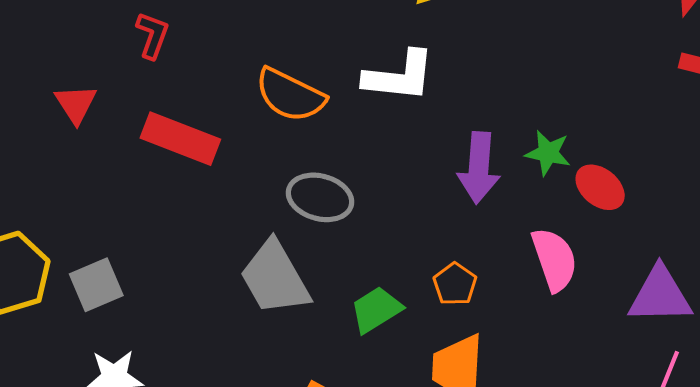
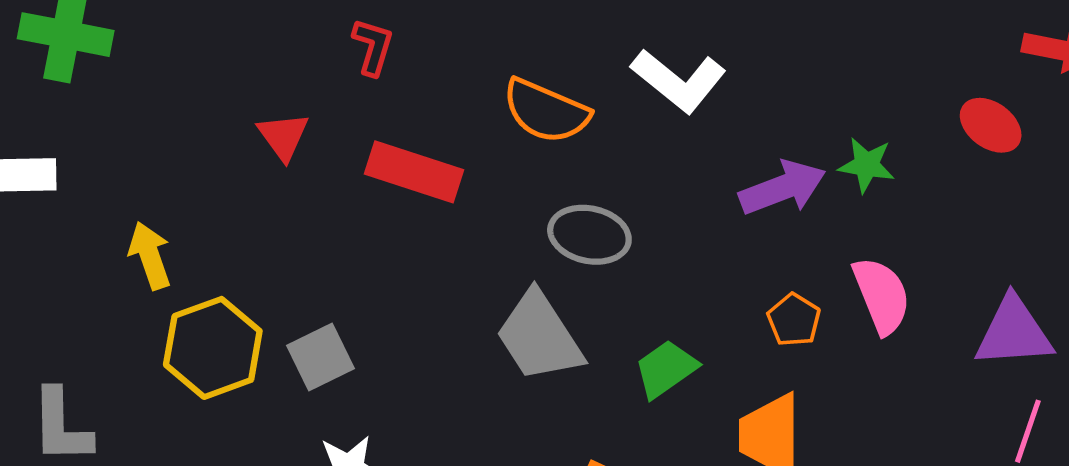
white L-shape: (399, 76) -> (679, 81), turned 36
purple arrow: (479, 168) -> (783, 188), turned -112
red ellipse: (600, 187) -> (991, 125), moved
orange pentagon: (455, 284) -> (794, 320), moved

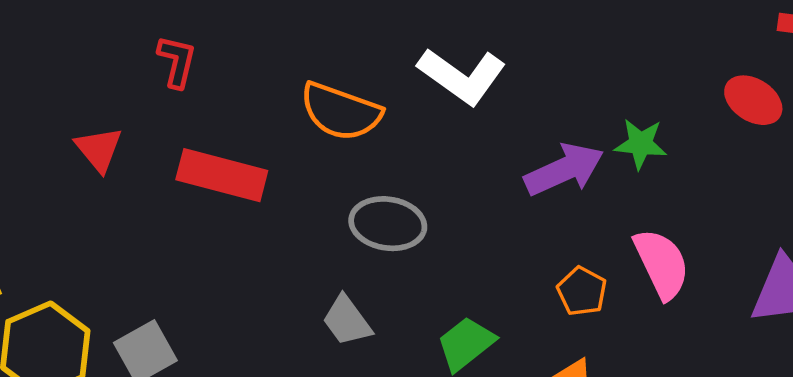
gray trapezoid: (539, 336) -> (347, 321), size x0.6

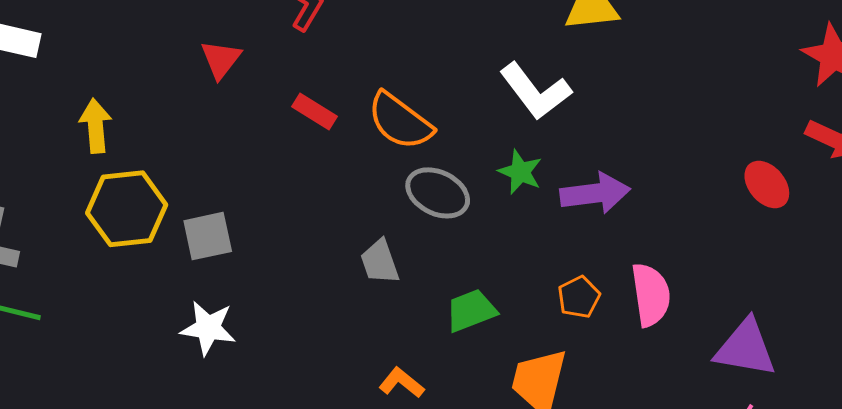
orange semicircle: (341, 111) -> (400, 121), moved
green star: (641, 144) -> (520, 172), moved
red rectangle: (222, 175) -> (315, 111), size x0.6

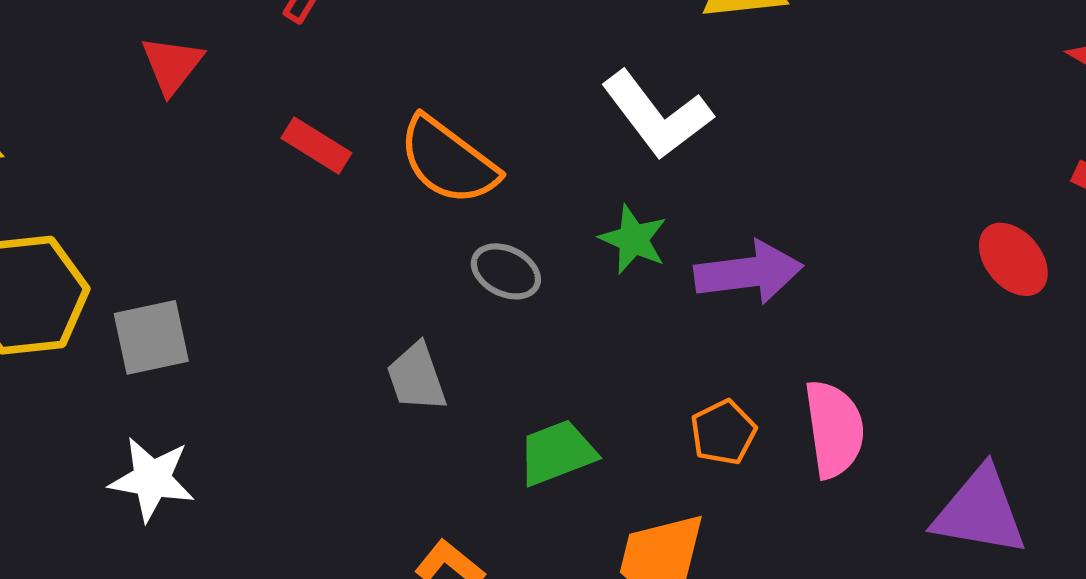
gray ellipse: (438, 193) -> (506, 271), size x0.7

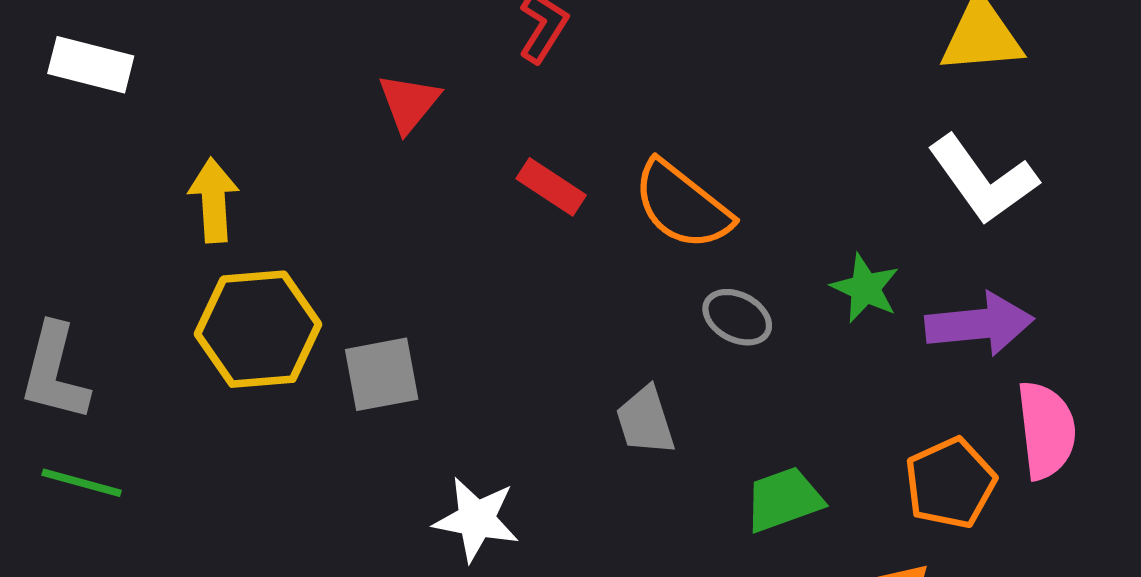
white L-shape: (657, 115) -> (983, 180), moved
pink semicircle: (834, 429) -> (1046, 430), moved
orange pentagon: (723, 432) -> (950, 483), size x1.4
white star: (152, 479) -> (476, 519), moved

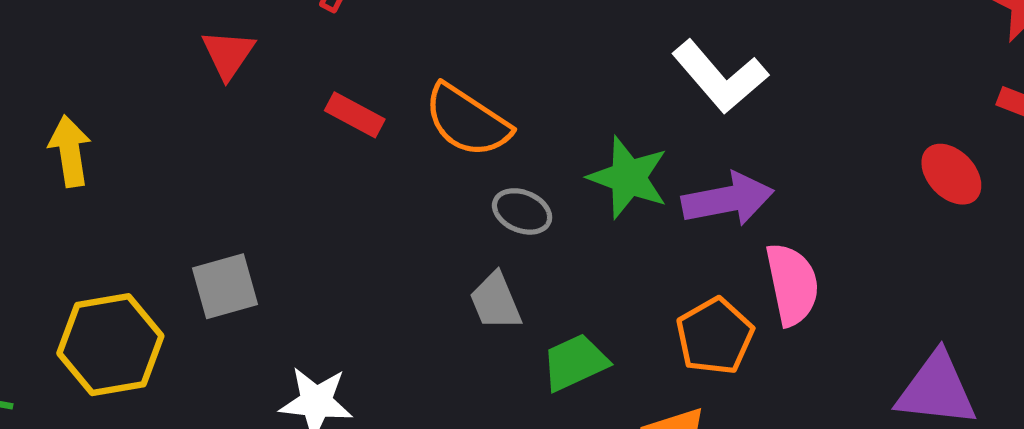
green star: (865, 288) -> (628, 177), size x1.4
yellow hexagon: (258, 329) -> (110, 345), moved
gray trapezoid: (645, 421) -> (496, 301), moved

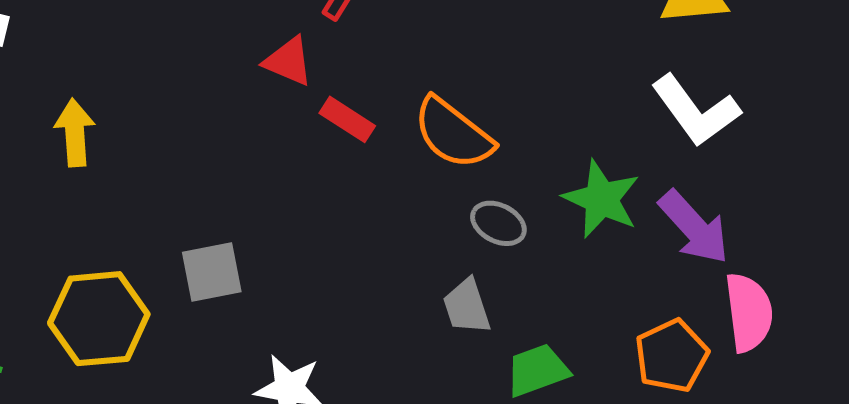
red triangle: (228, 54) -> (288, 61), moved, turned -46
purple arrow: (728, 199) -> (694, 227), turned 54

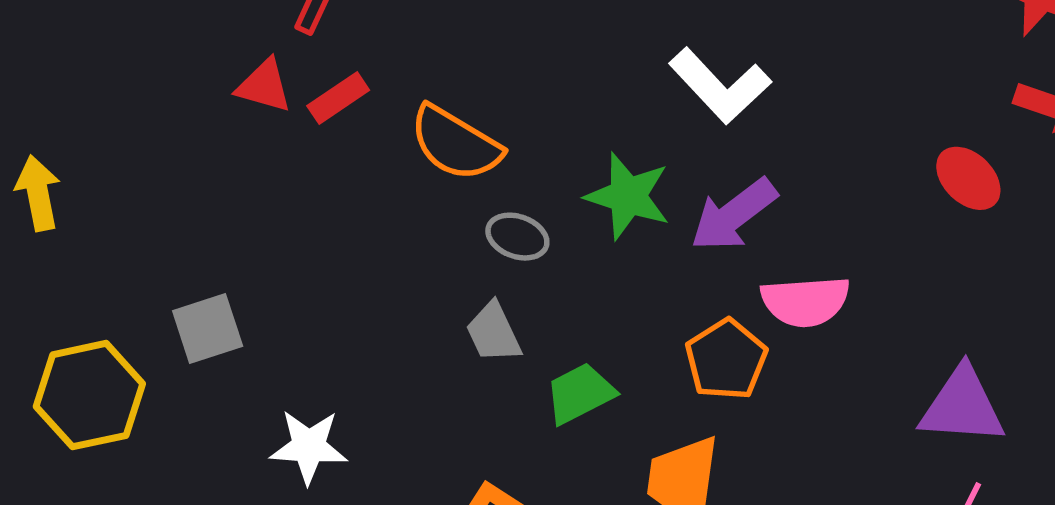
red rectangle: (347, 119) -> (338, 98), moved, turned -60
purple arrow: (694, 227) -> (734, 215), turned 102
pink semicircle: (749, 312) -> (805, 301), turned 100

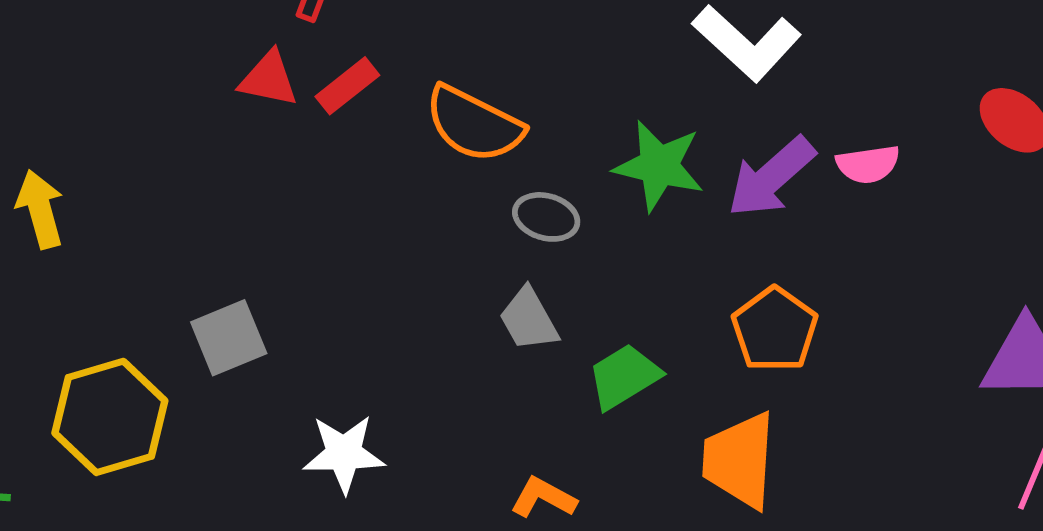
pink semicircle: (805, 301) -> (868, 164), moved, size x0.7

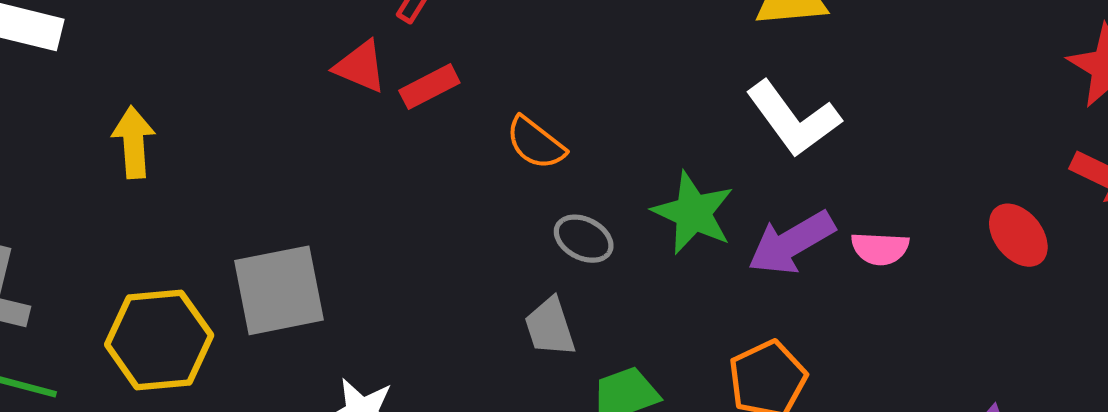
orange semicircle: (474, 124) -> (536, 143), size x0.7
gray square: (229, 338) -> (279, 290), size x1.4

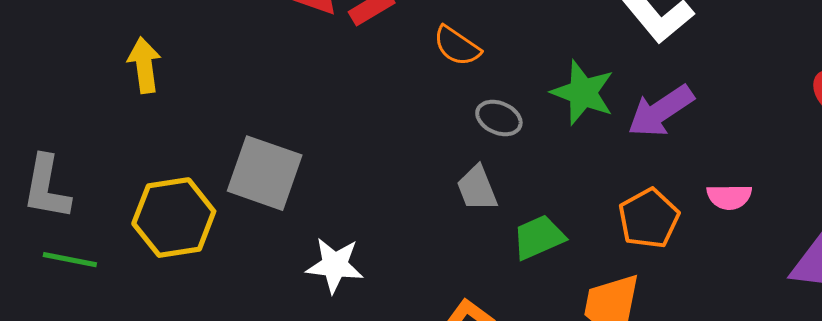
pink semicircle: (880, 248) -> (729, 197), moved
gray square: (279, 290) -> (265, 173), turned 34

